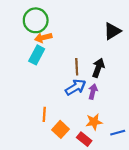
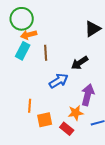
brown line: (77, 67) -> (46, 53), moved
black arrow: (98, 68) -> (80, 63), turned -144
purple arrow: (93, 92) -> (88, 95), moved, size x1.5
orange square: (60, 129) -> (45, 120), turned 35

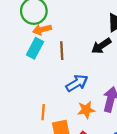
black arrow: (80, 63) -> (101, 46), moved
orange star: (76, 113) -> (86, 110), moved

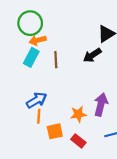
blue arrow: (77, 83) -> (37, 100), moved

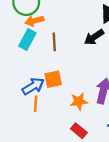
orange square: (55, 131) -> (53, 79), moved

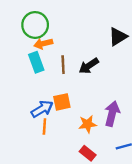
black arrow: (94, 37) -> (89, 66), moved
cyan rectangle: (27, 39) -> (36, 62), turned -48

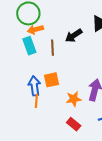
black arrow: (89, 66) -> (74, 36), moved
blue arrow: (42, 109) -> (34, 86), turned -66

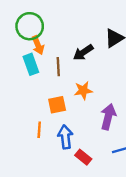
orange arrow: (35, 30) -> (38, 45), turned -98
blue arrow: (34, 86) -> (65, 137), moved
orange star: (74, 99) -> (83, 90), moved

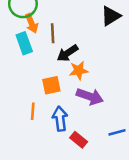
black arrow: (83, 52) -> (67, 53), moved
brown line: (58, 67) -> (53, 33), moved
purple arrow: (108, 117) -> (90, 96), moved, turned 95

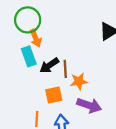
brown line: (53, 33) -> (65, 69), moved
black arrow: (67, 53) -> (49, 65), moved

